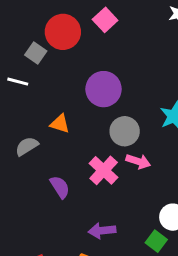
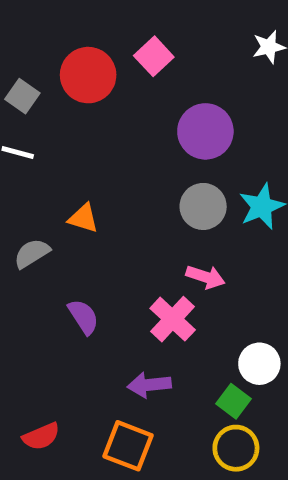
gray square: (36, 53) -> (22, 96), moved
purple circle: (104, 89) -> (205, 131), moved
gray circle: (125, 131) -> (203, 206), moved
pink cross: (104, 170) -> (173, 319), moved

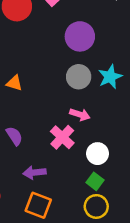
white circle: (259, 364) -> (98, 154), moved
purple arrow: (149, 385) -> (35, 172), moved

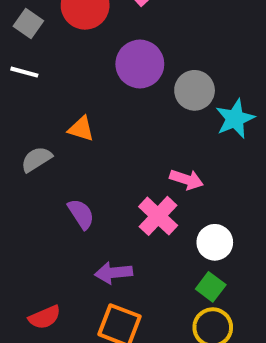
purple circle: (80, 36) -> (140, 64), moved
gray circle: (79, 77) -> (195, 90), moved

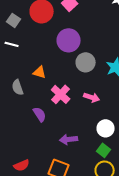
gray circle: (195, 90) -> (86, 62), moved
gray semicircle: (36, 159) -> (18, 87), turned -77
pink cross: (158, 216) -> (61, 94), moved
purple arrow: (113, 273) -> (69, 139), moved

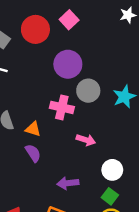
orange triangle: (40, 72) -> (33, 129), moved
pink cross: (61, 94) -> (62, 107), moved, turned -30
pink arrow: (92, 97) -> (86, 140), moved

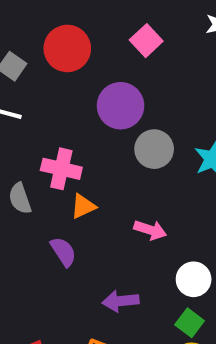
pink square: (69, 20) -> (146, 41), moved
pink cross: (62, 107) -> (61, 169), moved
orange triangle: (33, 129) -> (83, 206), moved, turned -42

